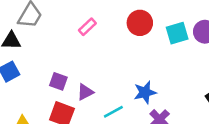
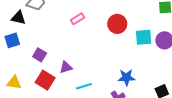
purple square: (58, 81) -> (40, 55), moved
blue star: (145, 92) -> (126, 77), moved

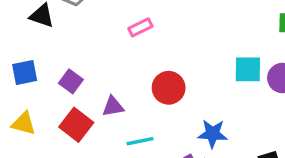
red circle: (117, 24) -> (169, 88), moved
blue square: (12, 40) -> (25, 73), moved

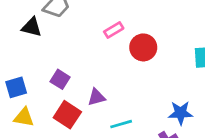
blue square: (25, 73) -> (16, 87), moved
red circle: (169, 88) -> (143, 47), moved

